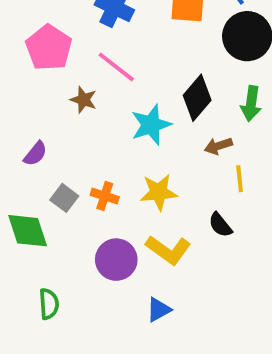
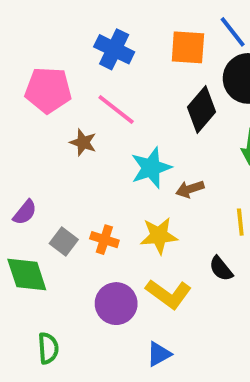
pink pentagon: (49, 48) -> (48, 90), turned -30
black diamond: (197, 98) -> (202, 109), moved
brown arrow: (218, 146) -> (190, 189), moved
purple semicircle: (35, 154) -> (25, 212), moved

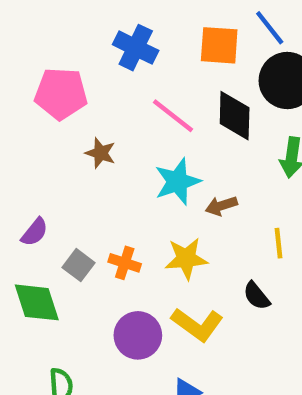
pink line: (116, 109) -> (173, 116), moved
black diamond: (202, 109) -> (235, 116), turned -39

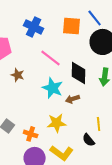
black diamond: (235, 116) -> (79, 73), moved
cyan star: (177, 182) -> (53, 88), turned -30
yellow line: (278, 243) -> (99, 124), moved
orange cross: (125, 263) -> (31, 134), moved

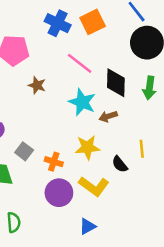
orange square: (72, 26) -> (93, 22), moved, turned -30
black semicircle: (89, 140) -> (120, 164), moved

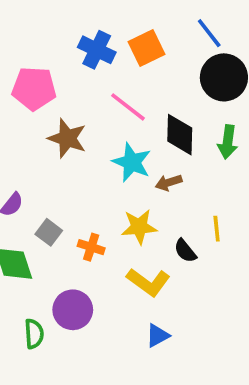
brown star: (37, 85) -> (67, 138), size x1.5
purple circle: (59, 193) -> (73, 310), moved
blue triangle: (87, 226) -> (158, 336), moved

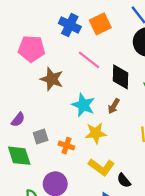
cyan star: (132, 162) -> (83, 105), moved
brown arrow: (169, 183) -> (114, 106), turned -42
gray square: (49, 232) -> (41, 137), turned 35
black semicircle: (185, 251) -> (124, 180), moved

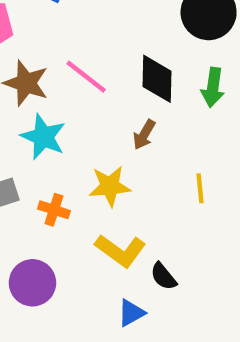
pink line: (89, 60) -> (86, 77), moved
cyan star: (83, 105) -> (43, 137), moved

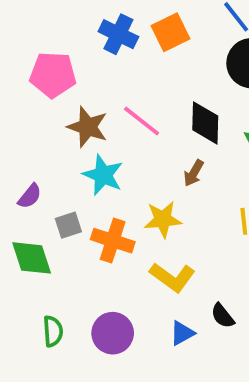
orange cross: (54, 210) -> (113, 241), size x1.5
black semicircle: (163, 276) -> (223, 316), moved
purple circle: (32, 283) -> (113, 333), moved

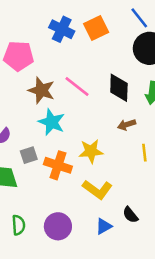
brown arrow: (194, 173) -> (127, 125), moved, turned 42

